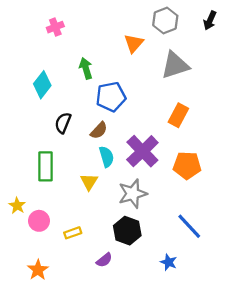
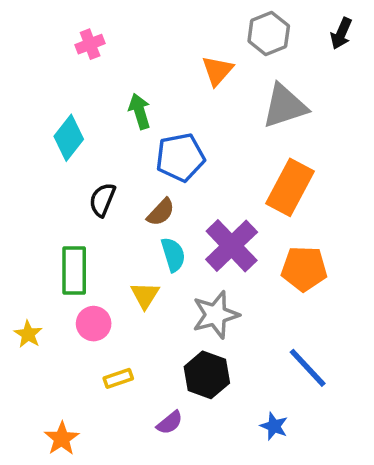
orange rectangle: (178, 115) -> (290, 187), size x1.4
pink circle: (39, 221) -> (94, 324), moved

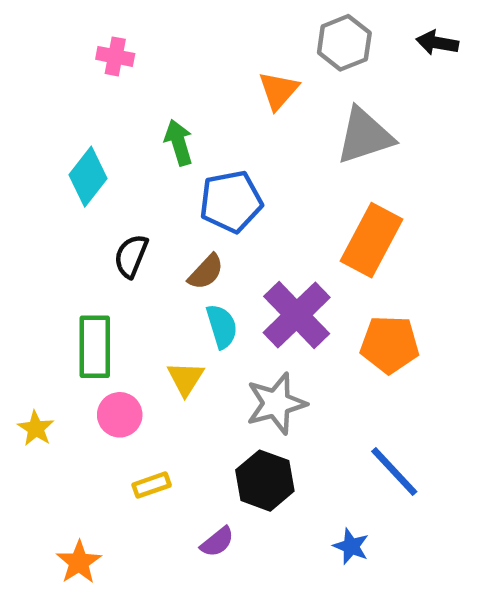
black arrow: (341, 33) -> (437, 43), turned 76
pink cross: (90, 44) -> (115, 56), turned 32

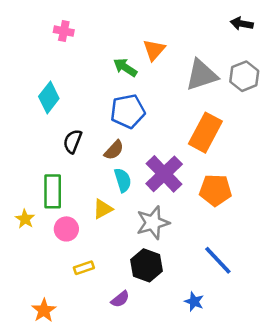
gray hexagon: (344, 43) -> (244, 76), moved
green arrow: (179, 143) -> (125, 67), moved, turned -40
yellow triangle: (185, 379) -> (103, 209), turned 30
yellow star: (36, 428) -> (25, 219), moved

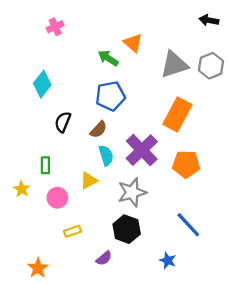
pink cross: (64, 31) -> (55, 27), turned -35
orange triangle: (154, 50) -> (133, 43), turned -30
green rectangle: (53, 191) -> (45, 165), size x0.6

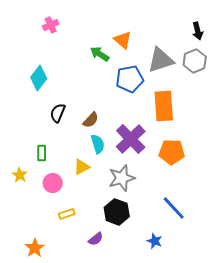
black arrow: (209, 20) -> (198, 31), moved, turned -114
blue pentagon: (110, 96) -> (130, 79), moved
orange rectangle: (177, 114) -> (164, 106), turned -32

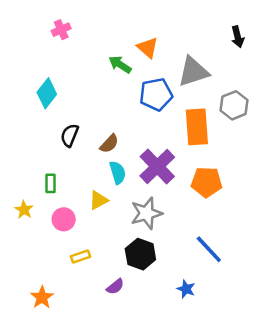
gray hexagon: (195, 61) -> (234, 105), moved

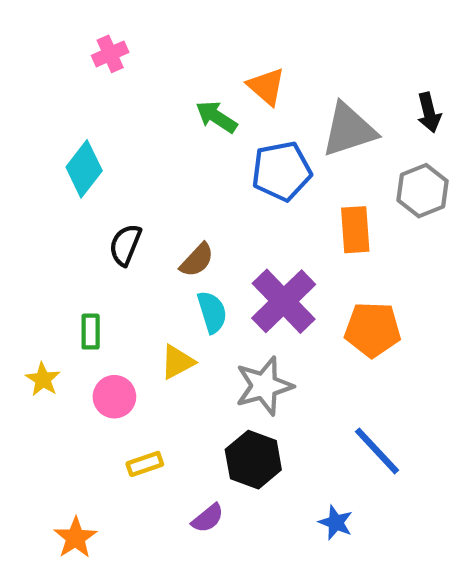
black arrow: (238, 37) -> (429, 113), moved
orange rectangle: (197, 127) -> (355, 230), size x0.7

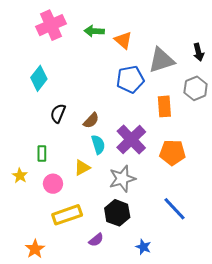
pink cross: (110, 54) -> (51, 25), size x1.8
green arrow: (216, 117) -> (94, 31), moved, turned -30
yellow rectangle: (145, 464) -> (67, 215), size x1.8
blue star: (336, 523) -> (143, 247), moved

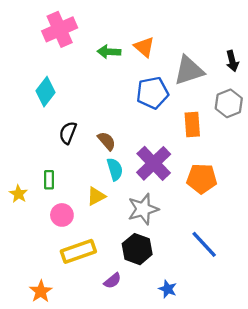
green arrow: (94, 31) -> (109, 52), moved
brown semicircle: (91, 120) -> (107, 141), turned -84
yellow star: (20, 176) -> (18, 194), moved

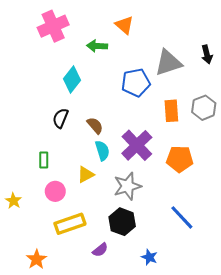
orange triangle: (144, 47) -> (124, 25), moved
cyan diamond: (46, 92) -> (72, 79), moved
gray hexagon: (229, 103) -> (204, 108), moved
yellow star: (18, 194) -> (13, 201), moved

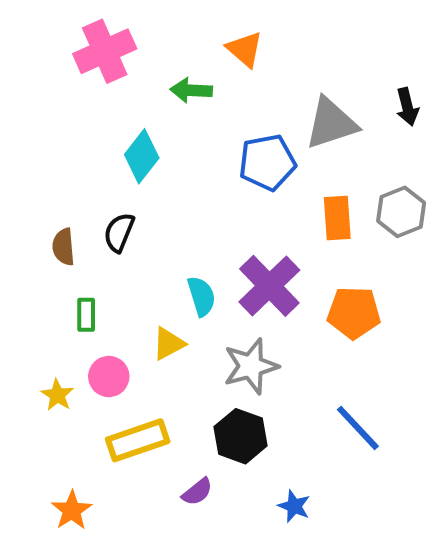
brown semicircle: (95, 125) -> (63, 247), moved, turned -144
yellow star: (13, 201) -> (57, 395), moved

